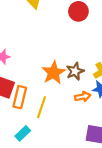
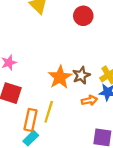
orange rectangle: (20, 97) -> (31, 120), moved

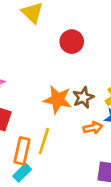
red circle: (83, 16) -> (72, 42), moved
orange star: (60, 77) -> (58, 100), turned -30

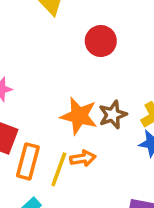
orange arrow: (93, 128) -> (83, 158), moved
orange rectangle: (22, 151) -> (28, 161), moved

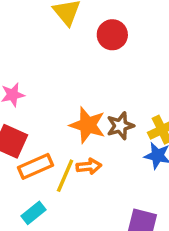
red circle: (101, 41) -> (112, 35), moved
orange rectangle: (28, 161) -> (36, 166), turned 48

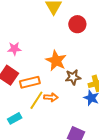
orange star: (88, 125) -> (56, 61), moved
orange rectangle: (36, 166) -> (30, 82), moved

